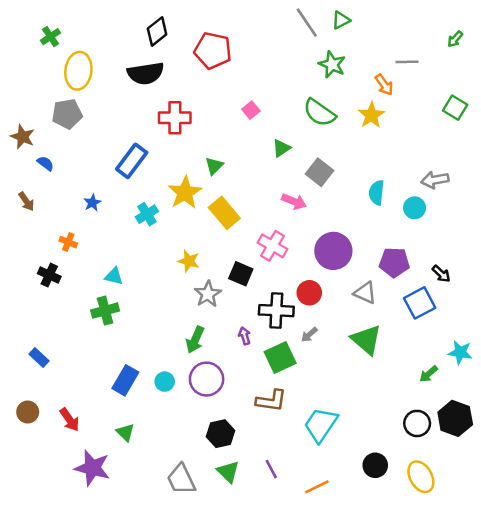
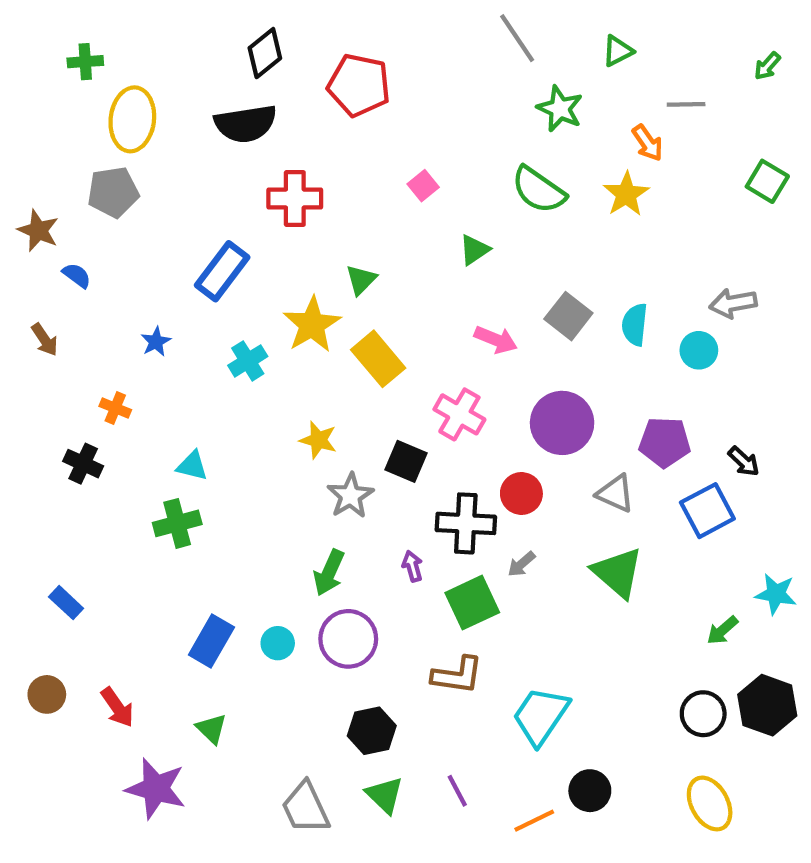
green triangle: (341, 20) -> (618, 51), moved
green cross: (51, 37) -> (85, 62), turned 30
gray square: (319, 172) -> (568, 316), moved
black circle: (375, 465) -> (590, 791), moved

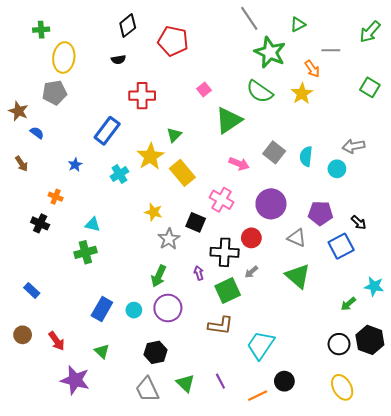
green arrow: (767, 66) -> (370, 32), size x1.6
green star: (560, 109) -> (270, 52), size x1.4
black semicircle: (246, 124) -> (118, 60), size x0.5
green triangle: (474, 250) -> (229, 120), size x1.8
black hexagon: (372, 731) -> (156, 352), moved

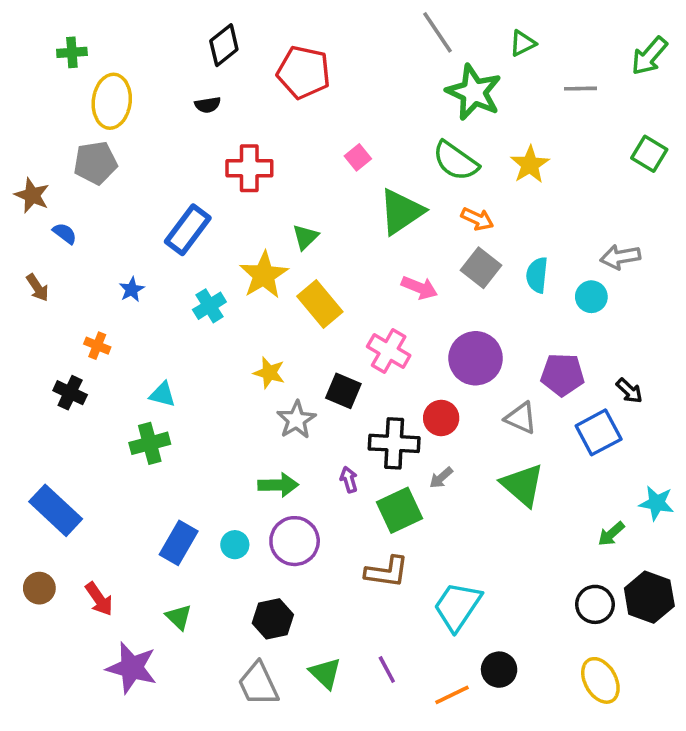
orange arrow: (312, 69) -> (477, 219), moved, turned -30
green arrow: (159, 276) -> (278, 485), turned -115
blue rectangle: (32, 290) -> (56, 510), size x1.8

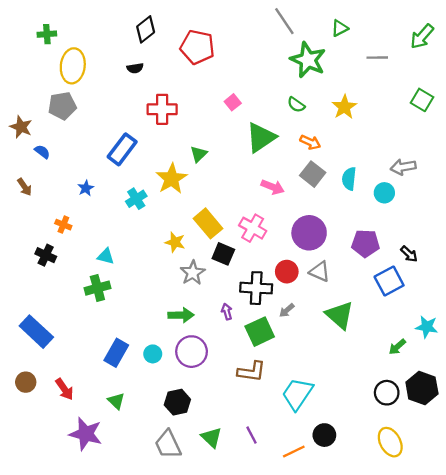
green semicircle: (456, 161) -> (296, 105), size x0.6
yellow rectangle: (320, 304) -> (208, 223), moved
gray triangle: (521, 418) -> (320, 272), moved

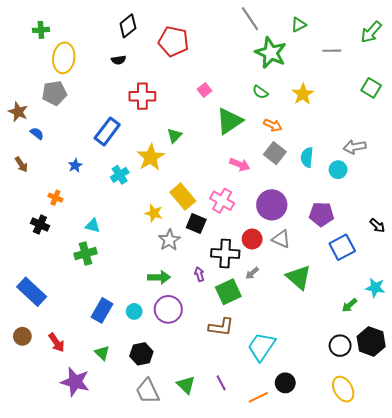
black arrow: (409, 254) -> (377, 226), moved
black hexagon: (177, 402) -> (141, 354), moved

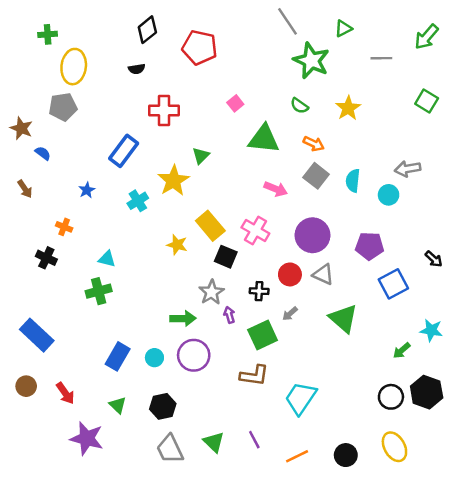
green triangle: (229, 121) -> (264, 139), turned 40
gray star: (169, 240) -> (212, 292), moved
black cross: (225, 254) -> (259, 291), size x0.6
black circle: (285, 383) -> (346, 455), moved

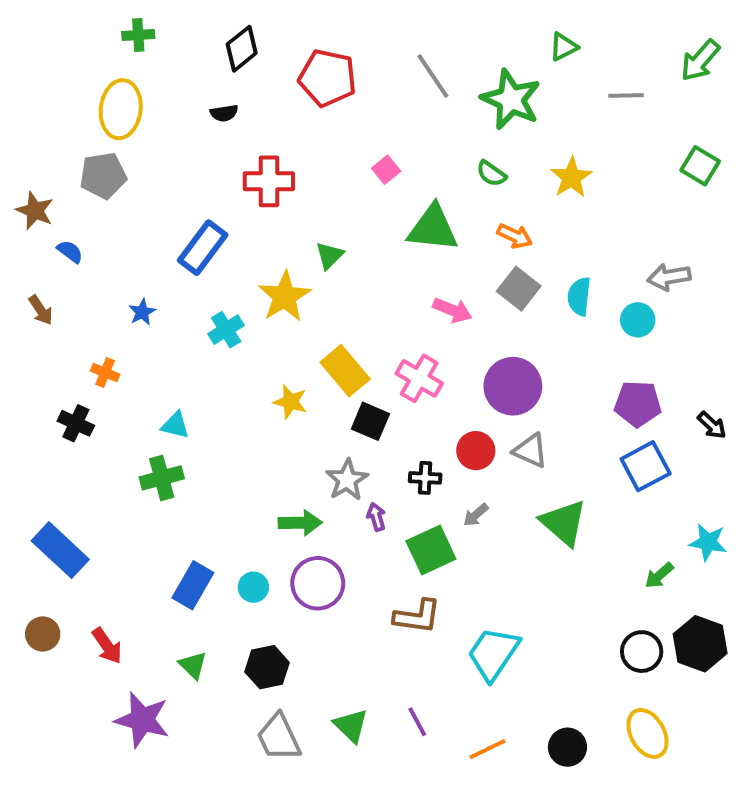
gray line: (288, 21) -> (433, 76), moved
green cross: (48, 34) -> (138, 35), moved
purple pentagon: (370, 246) -> (638, 404), moved

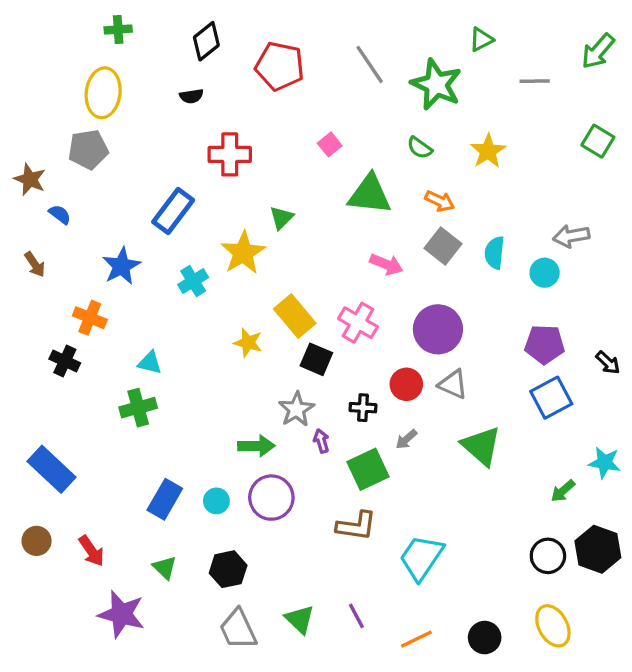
blue star: (142, 312) -> (121, 266), size x1.6
orange cross: (105, 373) -> (90, 318), size x1.4

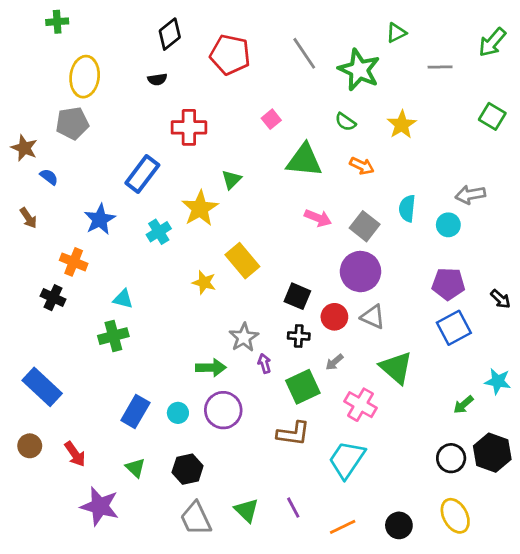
green cross: (118, 29) -> (57, 22), moved
gray square: (443, 246) -> (365, 226), moved
pink cross: (358, 323) -> (360, 405), moved
black square: (316, 359) -> (297, 296), moved

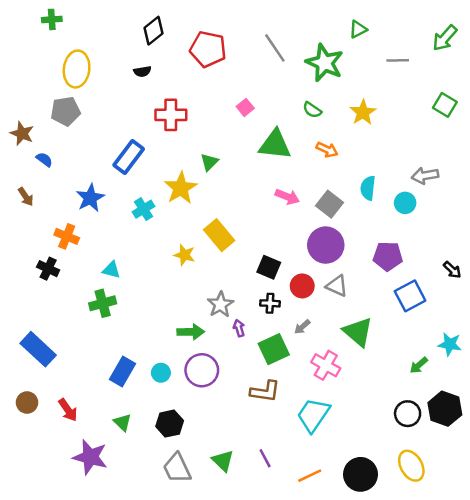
purple pentagon: (448, 284) -> (388, 256), moved
black circle: (399, 525) -> (360, 474), size x1.4

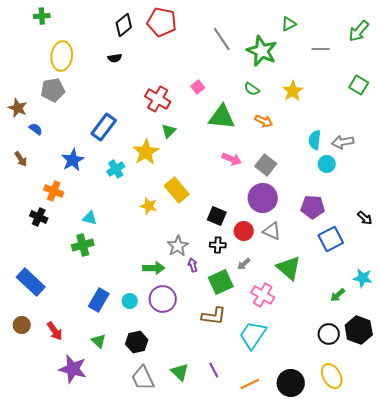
red pentagon: (208, 49) -> (162, 22), moved
red cross: (171, 115) -> (158, 99), moved, turned 30
cyan semicircle: (368, 188) -> (315, 140), moved

